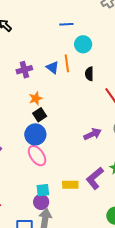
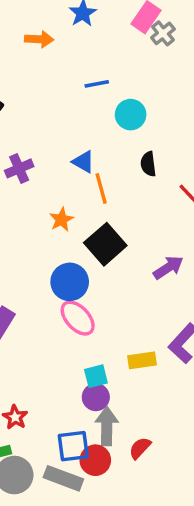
orange line: (67, 63) -> (101, 189), moved
purple cross: (24, 70) -> (19, 168), moved
black square: (40, 115) -> (105, 244), moved, size x1.6

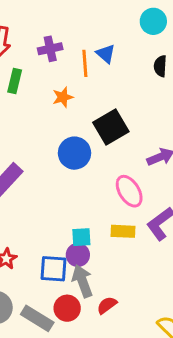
orange line: (101, 189) -> (85, 63), moved
orange star: (61, 220) -> (63, 97), moved
pink ellipse: (78, 318) -> (129, 191), moved
gray arrow: (107, 426) -> (82, 281), turned -32
blue square: (73, 446) -> (54, 269), moved

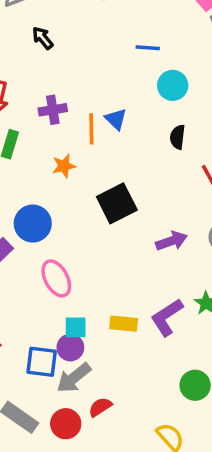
blue circle: (74, 153) -> (33, 224), moved
pink ellipse: (129, 191) -> (56, 278), moved
gray arrow: (82, 281) -> (74, 378), turned -112
red circle: (67, 308) -> (66, 424), moved

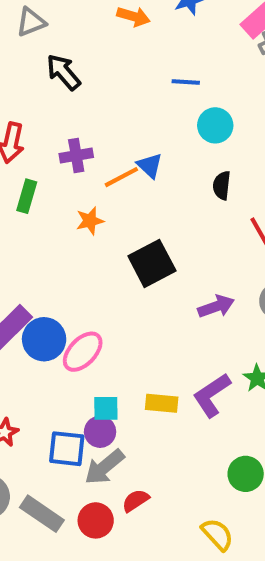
black arrow: (43, 38) -> (63, 72), size x1.4
orange line: (91, 129) -> (121, 177), turned 64
blue circle: (33, 224) -> (44, 339), moved
pink ellipse: (56, 278) -> (83, 352), turned 72

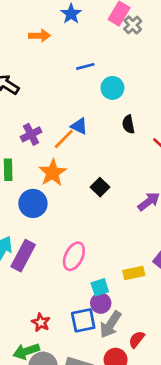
orange star: (90, 221) -> (53, 173), size x1.5
black square: (152, 263) -> (100, 187), size x0.6
blue circle: (44, 339) -> (33, 203), moved

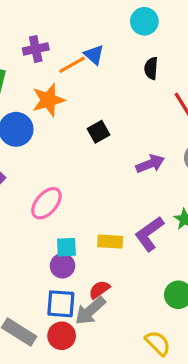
blue square: (83, 320) -> (61, 304), moved
gray arrow: (110, 324) -> (90, 311), moved
red semicircle: (137, 339) -> (99, 290), moved

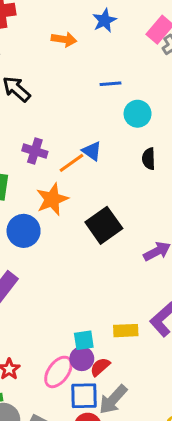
purple cross: (36, 49) -> (35, 151), turned 35
black square: (99, 132) -> (104, 225), size x1.6
pink ellipse: (46, 203) -> (58, 372), moved
red semicircle: (99, 290) -> (100, 367), moved

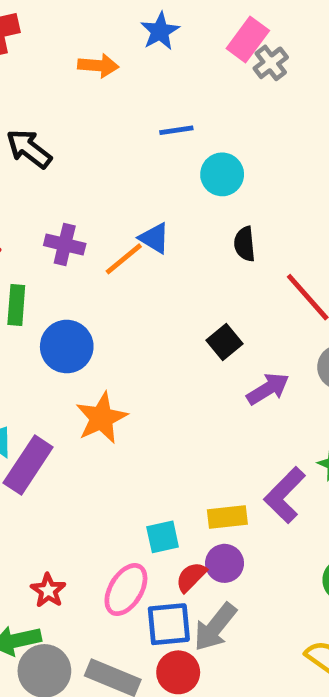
orange star: (52, 199) -> (101, 418), moved
black square: (104, 225) -> (225, 342), moved, size x0.6
blue circle: (24, 231) -> (67, 347), moved
purple circle: (82, 359) -> (225, 563), moved

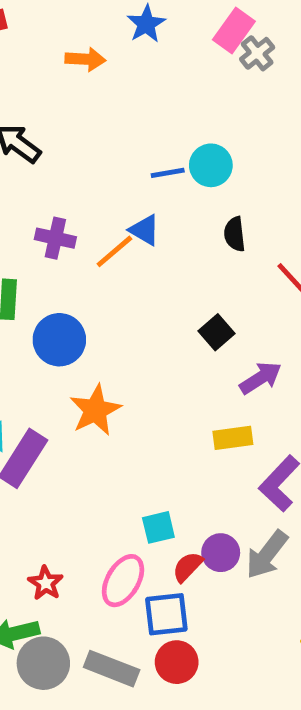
blue line: (176, 130) -> (168, 173), moved
yellow rectangle: (227, 517) -> (233, 438), moved
gray arrow: (215, 627) -> (267, 555), moved

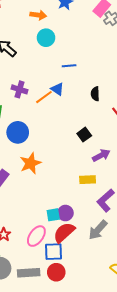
cyan circle: (211, 165) -> (46, 38), moved
purple circle: (221, 553) -> (65, 213), moved
red semicircle: (188, 567) -> (64, 232), size x1.6
gray rectangle: (112, 669) -> (29, 273), turned -30

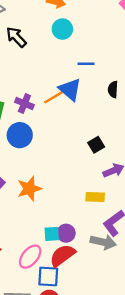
purple cross: (20, 89) -> (24, 103), moved
blue triangle: (57, 89) -> (70, 89), size x1.5
black semicircle: (95, 94) -> (113, 89), moved
orange star: (30, 163) -> (29, 189), moved
gray arrow: (98, 230) -> (103, 242), moved, turned -125

